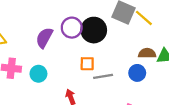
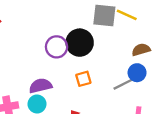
purple semicircle: (44, 38) -> (40, 86), moved, turned 65
gray line: (103, 76) -> (123, 84), moved

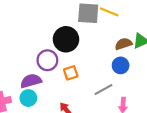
purple circle: (57, 47) -> (47, 60), moved
gray line: (123, 84) -> (104, 89), moved

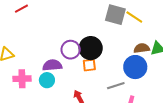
black circle: (66, 39) -> (91, 48), moved
blue circle: (121, 65) -> (135, 67), size x1.5

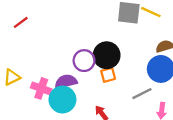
pink cross: (22, 79) -> (41, 88), moved, turned 30
cyan circle: (47, 80) -> (62, 100), size x1.5

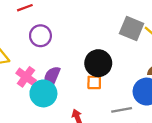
purple circle: (84, 61) -> (40, 36), moved
purple semicircle: (66, 82) -> (52, 77), turned -70

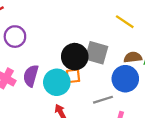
gray square: (132, 28) -> (96, 53), moved
cyan circle: (43, 93) -> (57, 82), moved

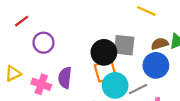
orange square: (73, 76) -> (105, 71), size x1.5
cyan circle: (57, 82) -> (115, 85), moved

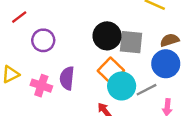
black circle: (104, 52) -> (107, 36), moved
orange square: (105, 71) -> (111, 71), turned -30

